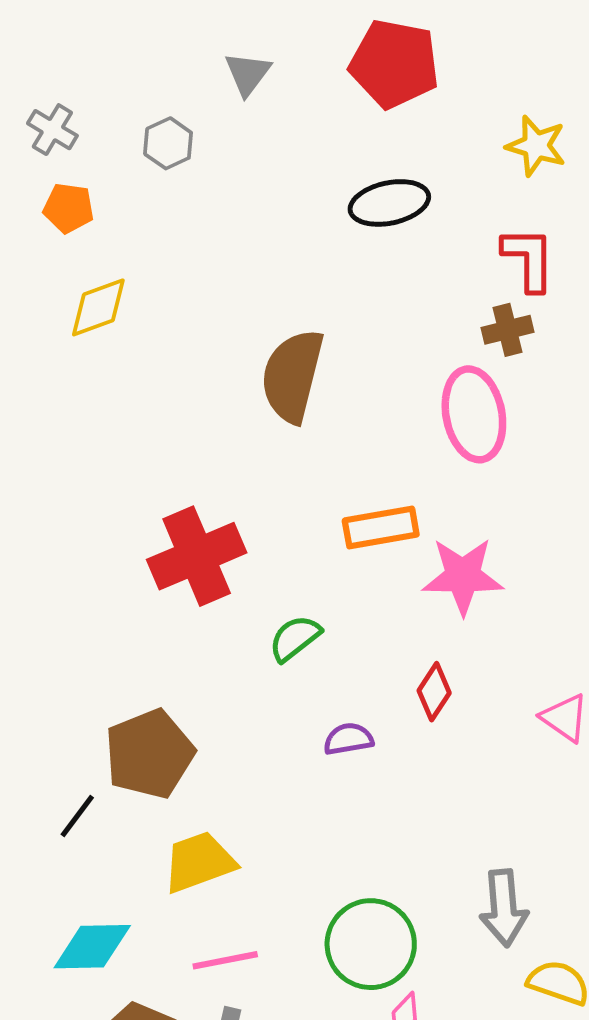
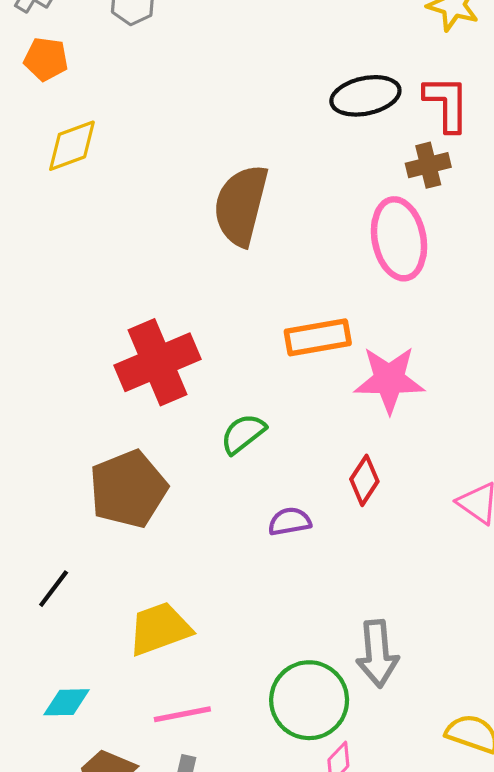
black ellipse: (389, 203) -> (365, 96), moved
brown pentagon: (149, 754) -> (128, 489), moved
gray arrow: (504, 908) -> (377, 654), moved
cyan diamond: (92, 947) -> (67, 702), size x0.7

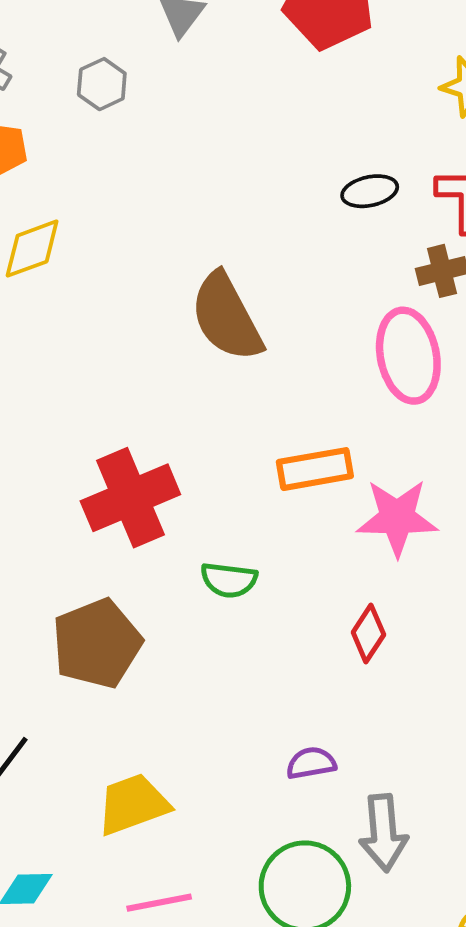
black ellipse: (365, 96) -> (370, 191), size x0.7
brown semicircle: (241, 205) -> (226, 317), turned -42
green semicircle: (243, 434) -> (229, 580), turned -135
purple semicircle: (290, 521) -> (311, 763), moved

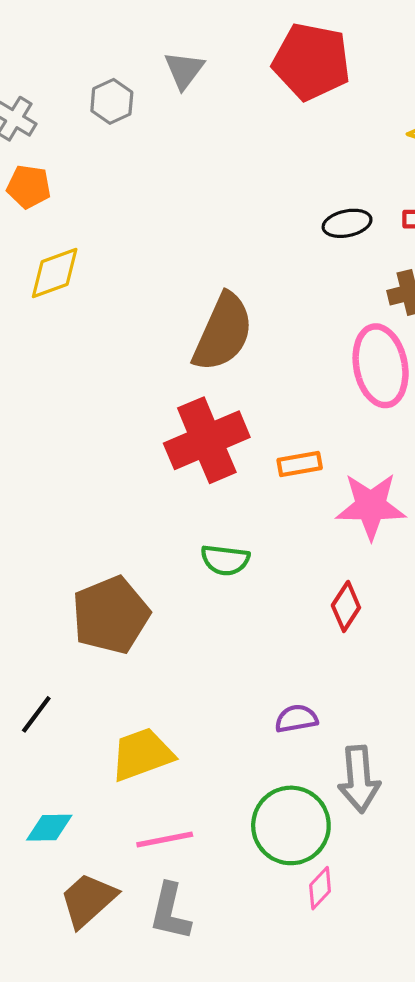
gray hexagon: (102, 84) -> (112, 101), moved
brown semicircle: (226, 317) -> (223, 332), turned -128
orange rectangle: (315, 469) -> (300, 464), size x0.7
red cross: (130, 498) -> (207, 440), moved

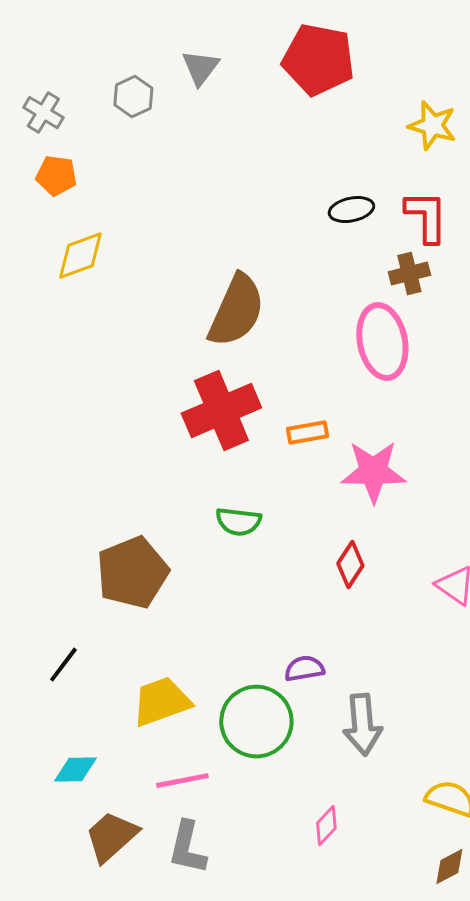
green circle: (291, 825) -> (256, 722), moved

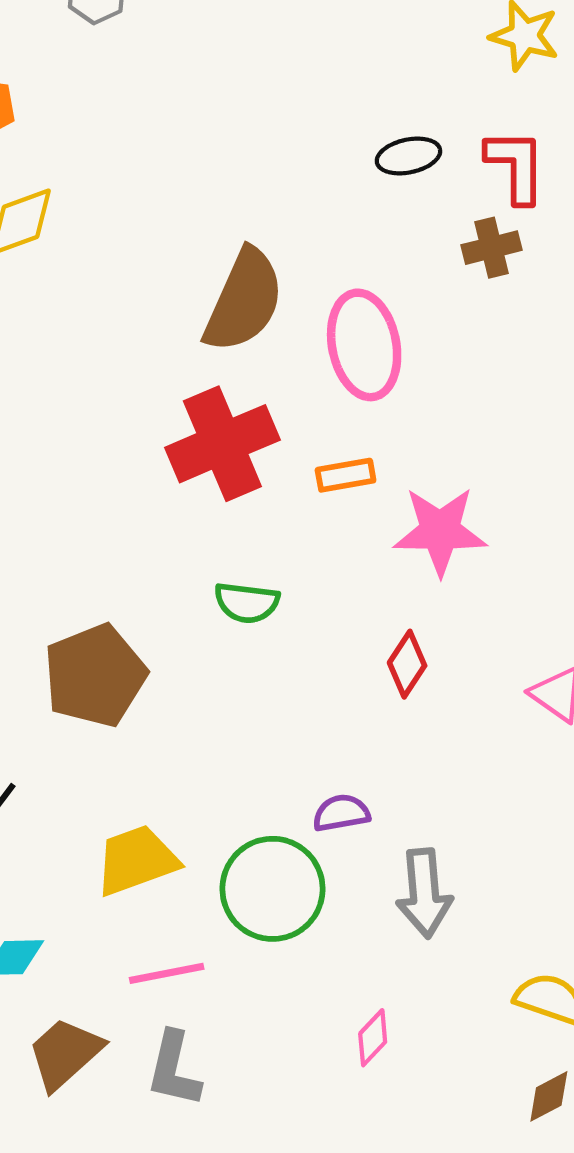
pink ellipse: (382, 342) -> (364, 345), moved

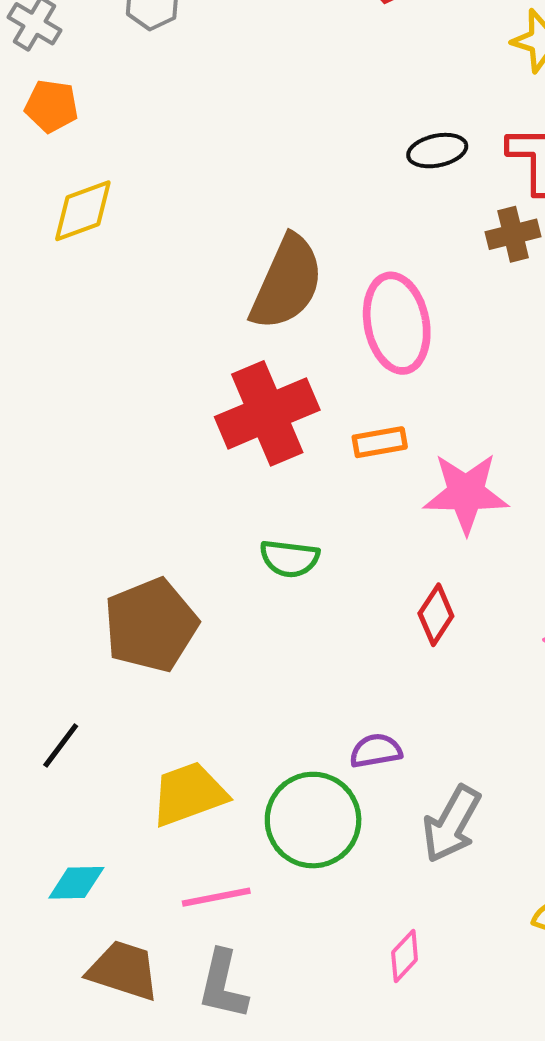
gray arrow: (424, 893) -> (452, 824), turned 34
brown trapezoid: (65, 1053) -> (123, 970), turned 60

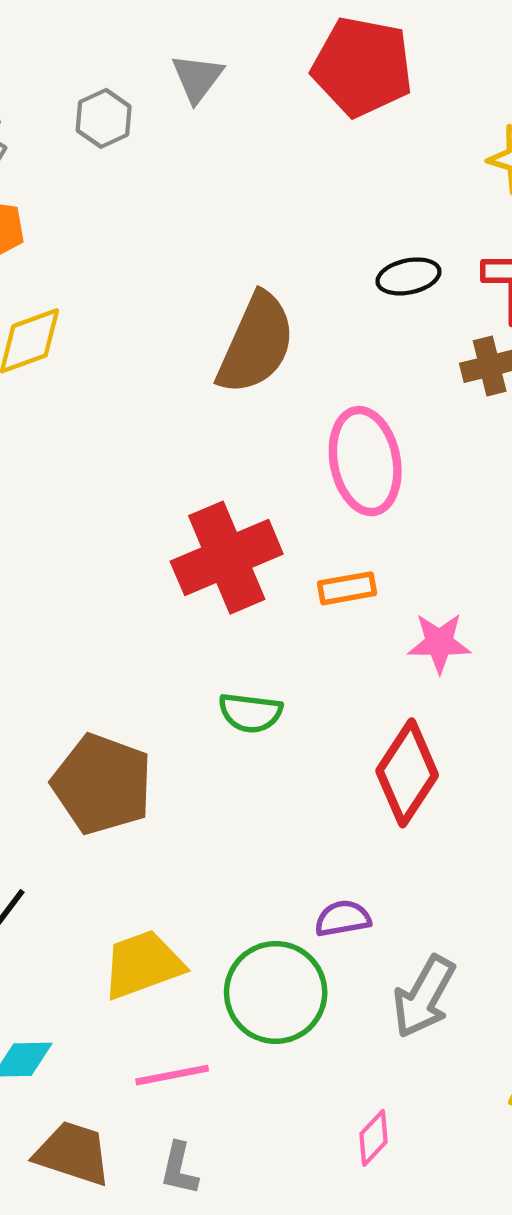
brown semicircle: (287, 283) -> (256, 344), moved
pink star: (466, 493) -> (439, 643), size x0.7
red diamond: (436, 615) -> (407, 773), size x1.6
brown pentagon: (151, 625) -> (102, 784), turned -30
gray L-shape: (223, 985) -> (179, 1169), size x0.7

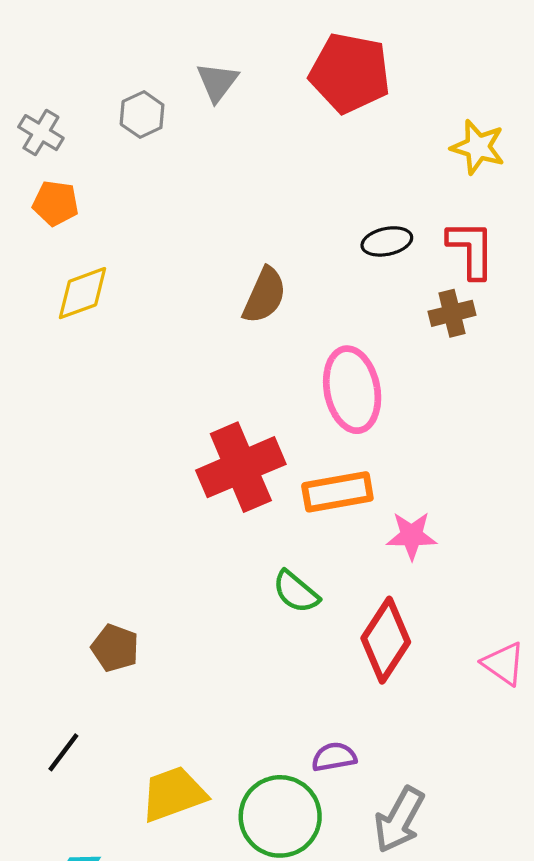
brown semicircle: (256, 344) -> (264, 295), size x0.7
orange rectangle: (347, 588) -> (337, 492), size x1.5
green semicircle: (250, 713) -> (296, 592), moved, turned 33
brown pentagon: (102, 784) -> (115, 648), moved, size x0.6

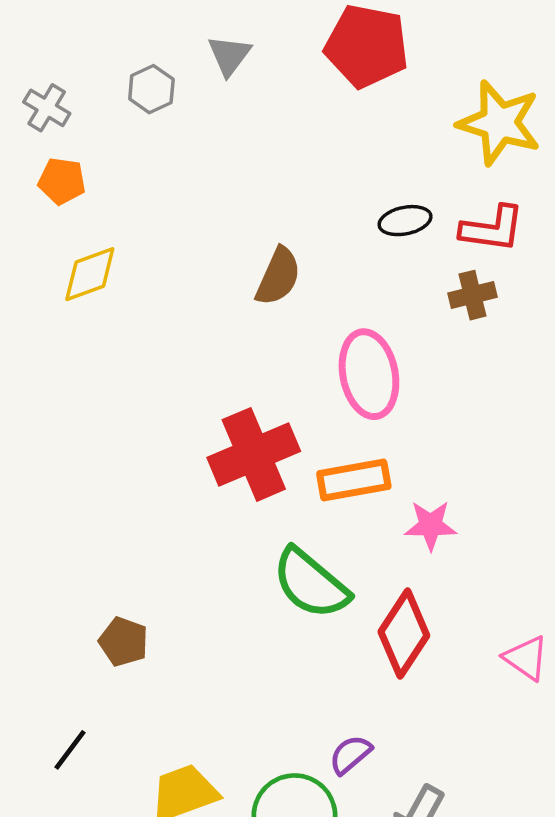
yellow star: (478, 147) -> (499, 123), size x1.5
red L-shape: (471, 249) -> (492, 229), turned 98
green semicircle: (296, 592) -> (311, 584), size x1.6
purple semicircle: (334, 757) -> (350, 755), turned -30

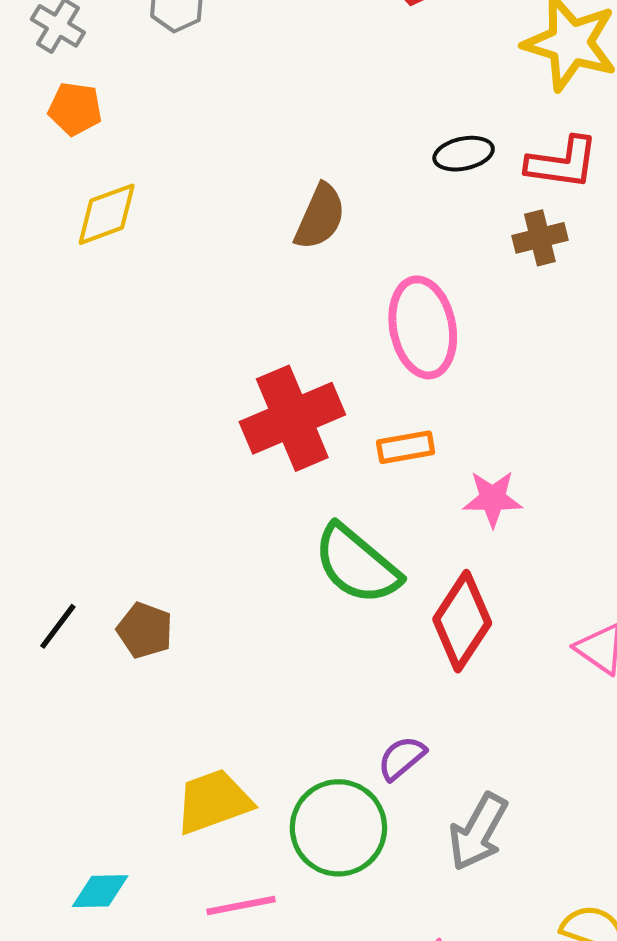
orange rectangle: (354, 480) -> (406, 447), size x0.7
black line: (70, 750) -> (58, 626), moved

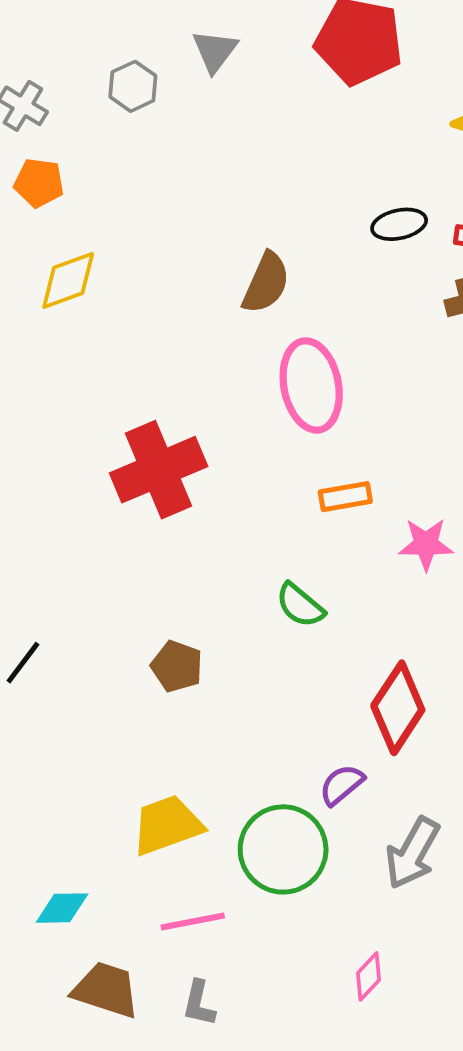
pink ellipse: (423, 327) -> (311, 385), moved
red cross: (292, 418) -> (159, 470), moved
green semicircle: (357, 564) -> (300, 605), size x0.6
red diamond: (462, 621) -> (398, 708), moved
brown pentagon: (145, 630) -> (177, 666), moved

